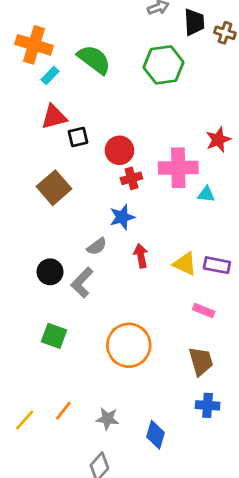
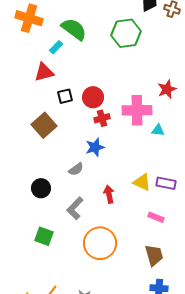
cyan rectangle: (50, 76) -> (56, 47), moved
black square: (78, 137) -> (65, 96), moved
red arrow: (141, 256) -> (109, 194), moved
gray L-shape: (82, 283) -> (75, 208), moved

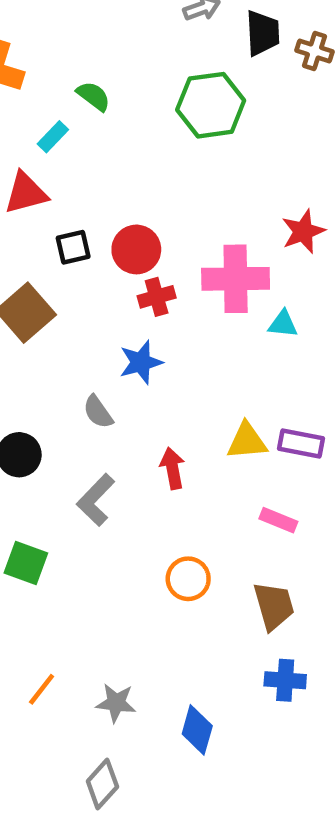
green semicircle: (74, 29) -> (93, 96), size x0.6
gray semicircle: (76, 169) -> (98, 412), turned 91
yellow triangle: (142, 182) -> (247, 441), turned -30
orange circle: (100, 243) -> (188, 579), moved, size x0.6

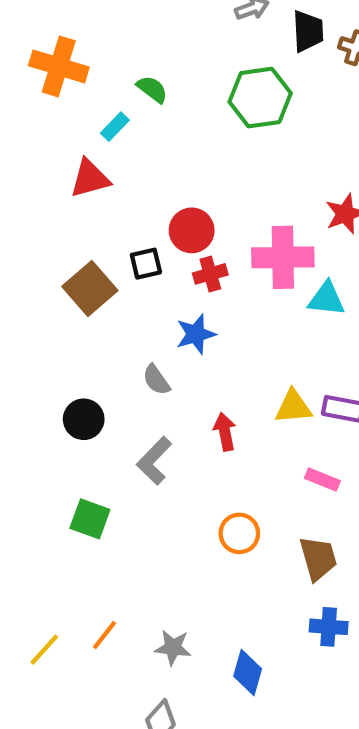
black square: (73, 247) -> (146, 264), moved
cyan triangle: (283, 324) -> (327, 299), size x1.4

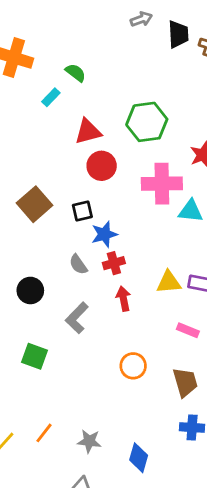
green hexagon: (260, 98) -> (147, 122), moved
red triangle: (90, 178) -> (88, 132), moved
black square: (146, 264) -> (82, 211), moved
red cross: (210, 274) -> (114, 263), moved

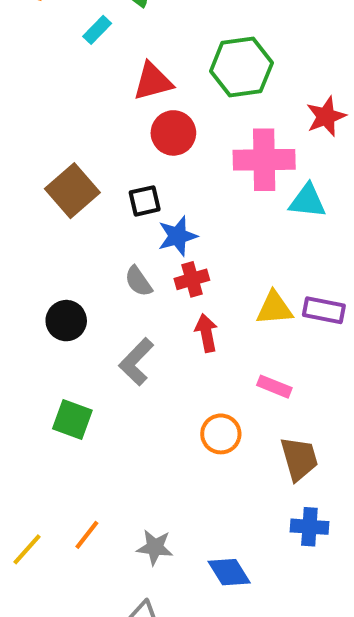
pink rectangle: (188, 330) -> (274, 387), moved
blue diamond: (139, 458) -> (229, 572), turned -48

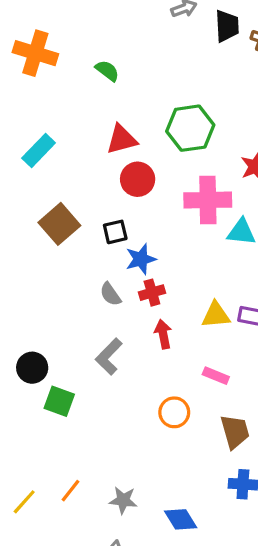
cyan rectangle: (97, 30) -> (39, 150), moved, size x1.5
black circle: (66, 321) -> (32, 368), moved

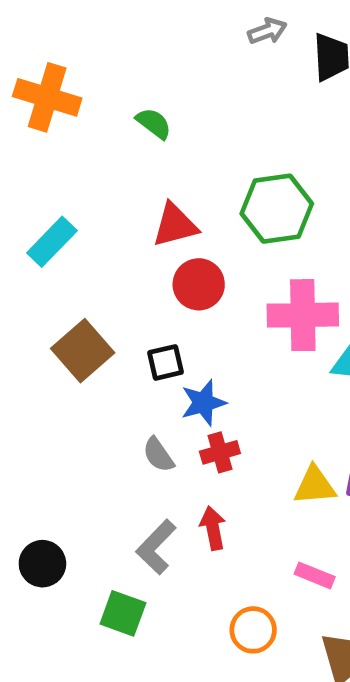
red arrow: (163, 334) -> (213, 528), moved
green square: (59, 401) -> (123, 613), moved

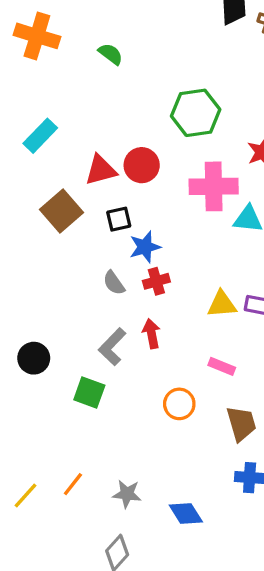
red triangle: (175, 225) -> (101, 170), moved

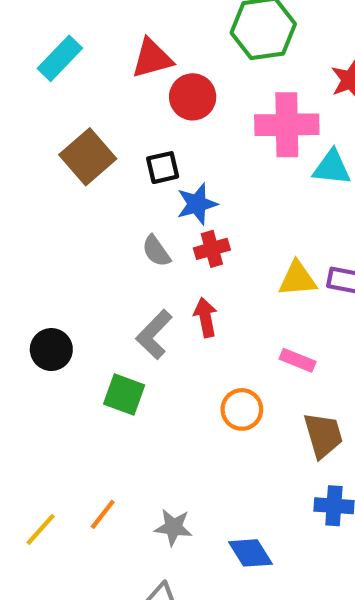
red triangle: (101, 170) -> (152, 58), moved

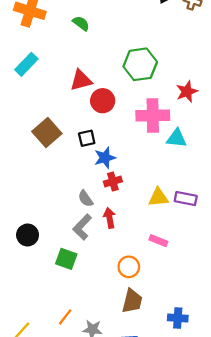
cyan rectangle: (60, 58) -> (26, 64), moved
gray semicircle: (156, 251) -> (86, 199), moved
brown trapezoid: (323, 435) -> (132, 301), moved, turned 30
orange line: (103, 514) -> (65, 317), moved

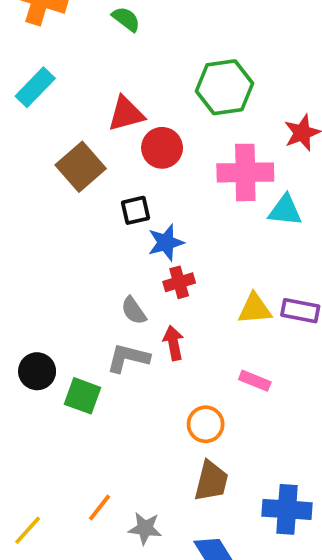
brown square: (47, 133) -> (81, 167), moved
gray L-shape: (82, 227) -> (128, 358), turned 60
green square: (66, 259) -> (82, 396), moved
blue cross: (178, 318) -> (287, 509), size x1.4

